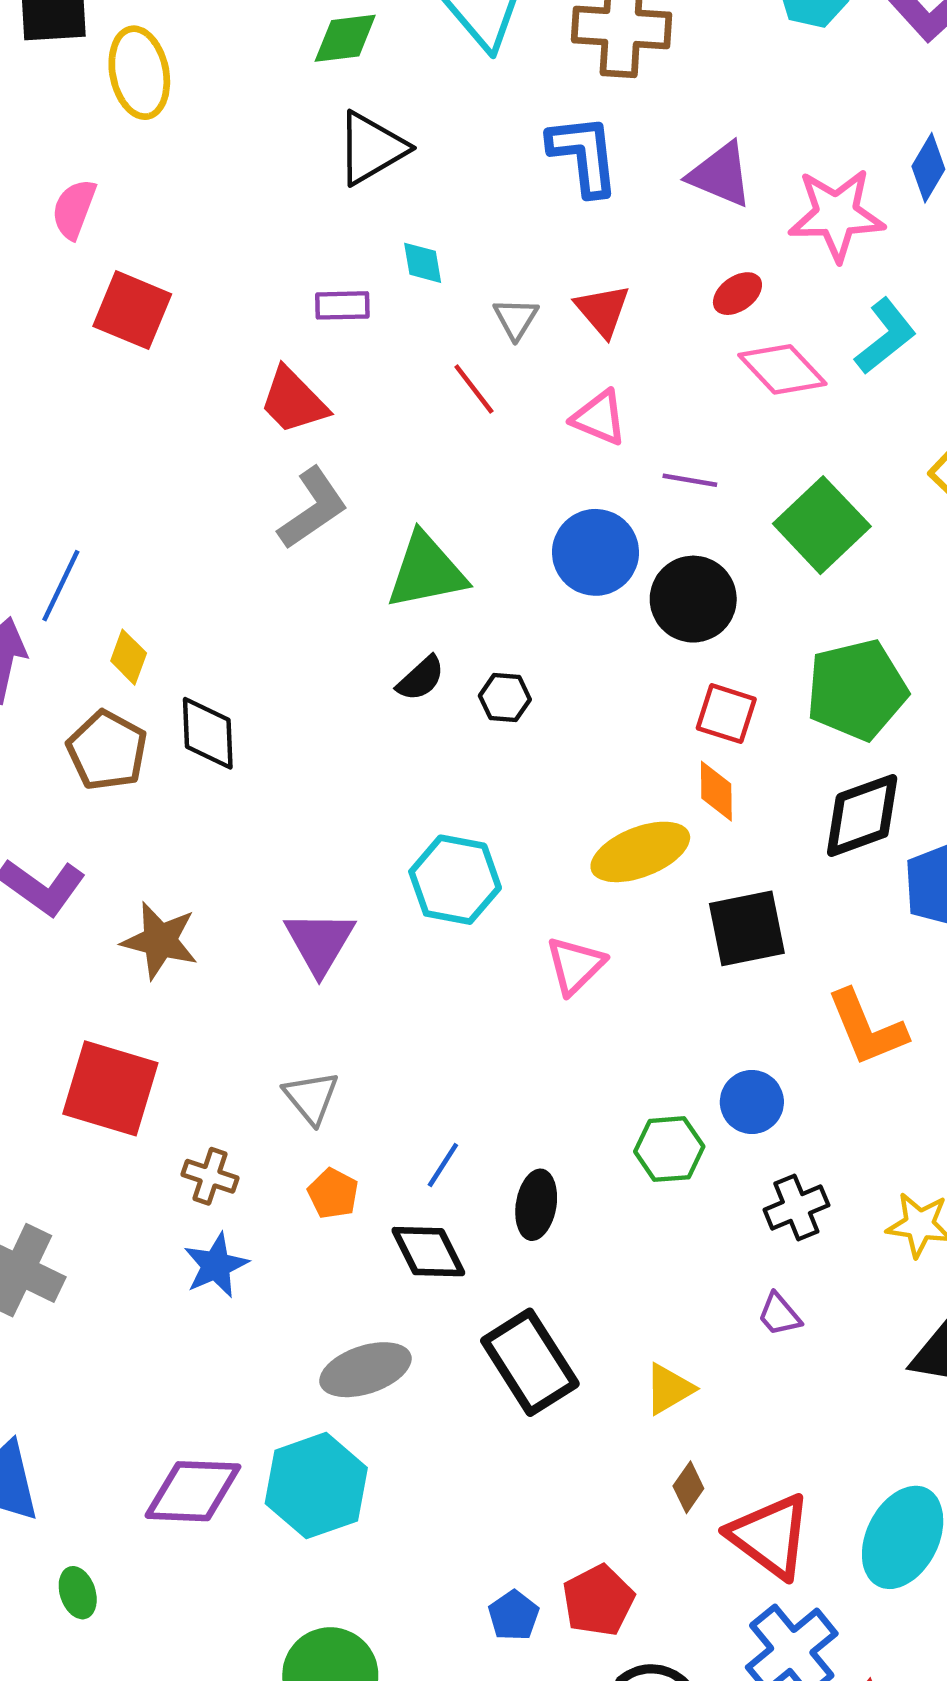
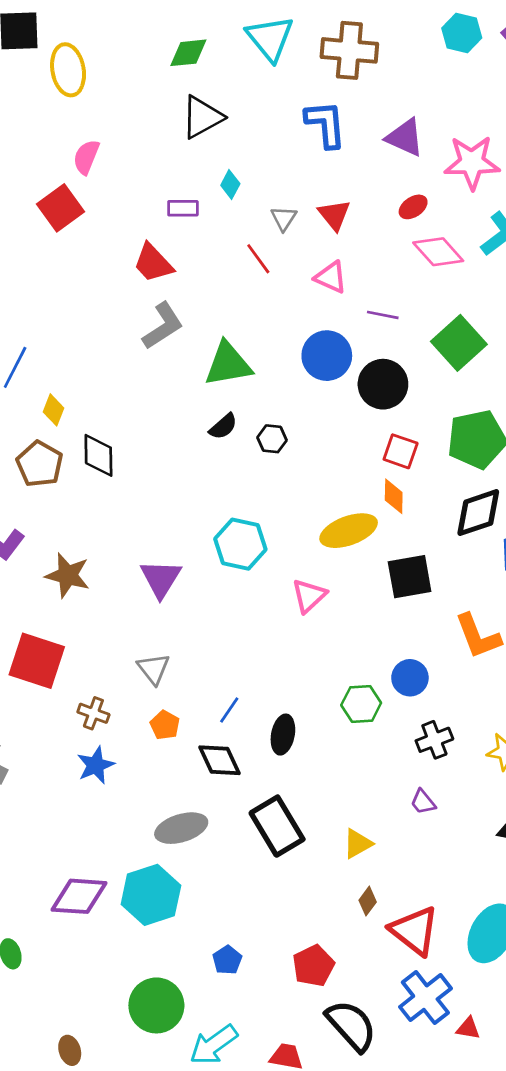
pink semicircle: (74, 209) -> (86, 157), moved
cyan diamond: (423, 263) -> (230, 185), turned 36
red square: (132, 310) -> (61, 208), turned 30
blue pentagon: (514, 1616) -> (227, 960), moved

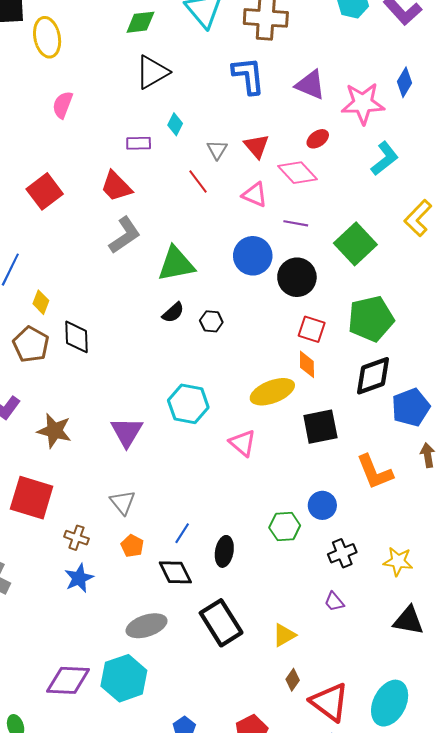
red square: (61, 208) -> (45, 191), moved
pink diamond: (438, 252) -> (298, 173), moved
pink triangle: (309, 596) -> (243, 443), turned -36

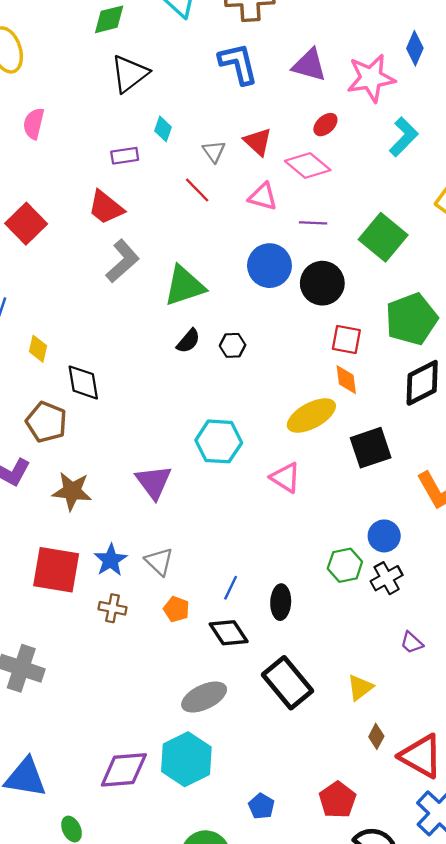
brown pentagon: (31, 344) -> (46, 422), moved
black cross: (342, 553) -> (387, 578), moved
blue star: (79, 578) -> (111, 560), moved

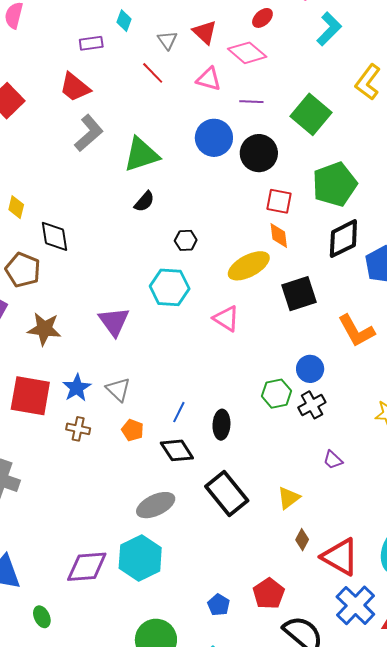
black hexagon: (233, 345) -> (186, 240), moved
blue pentagon: (261, 806) -> (219, 605), moved

